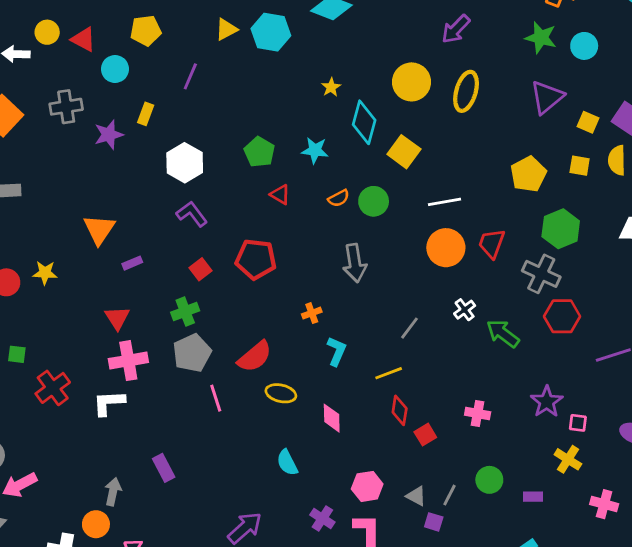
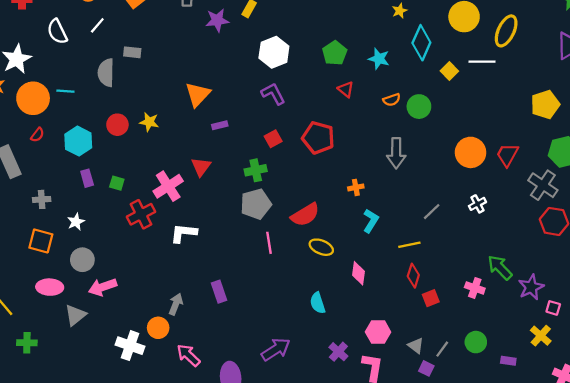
yellow square: (404, 152) -> (449, 71), size x0.7
white line: (444, 202) -> (482, 62), moved
green arrow: (503, 333) -> (500, 267), moved
pink cross: (128, 361) -> (168, 186), moved, turned -32

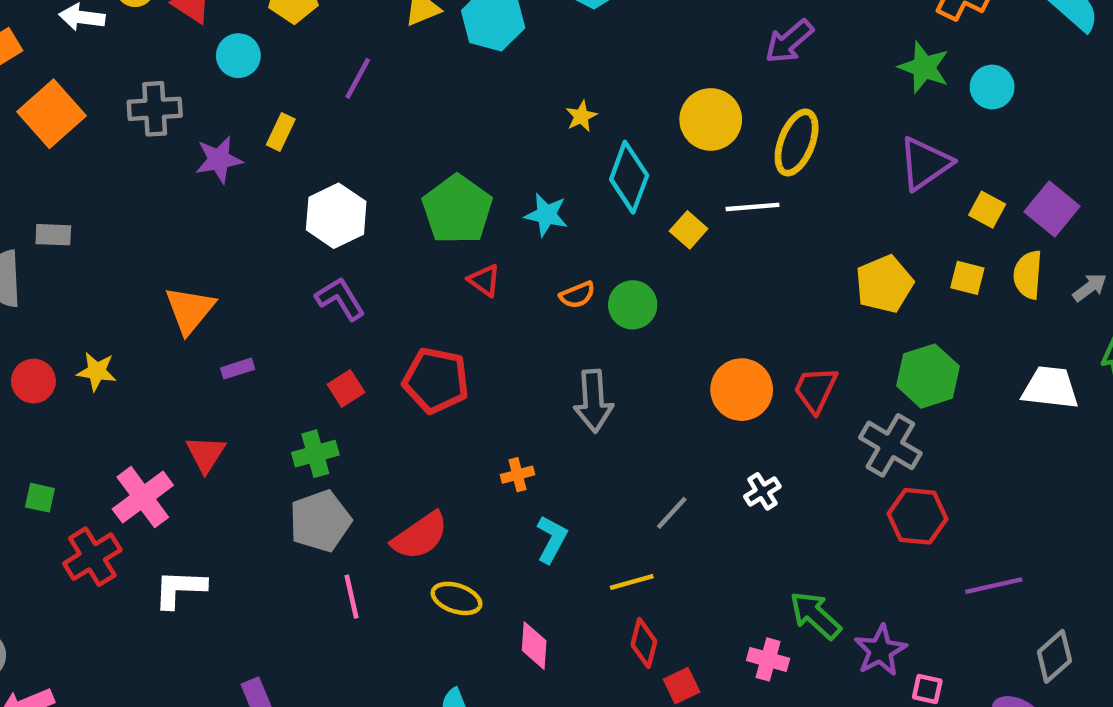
green pentagon: (335, 53) -> (457, 209), size x1.4

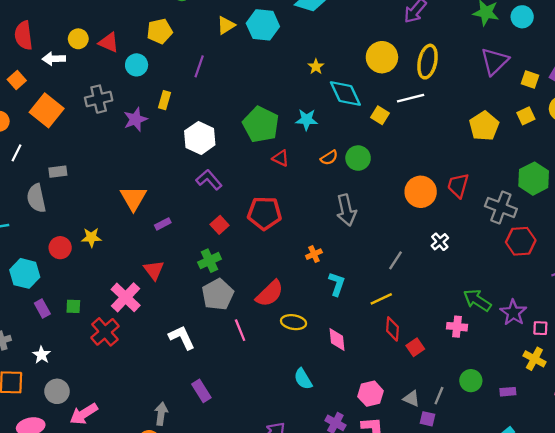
cyan diamond: (629, 177) -> (345, 93), turned -36
yellow square: (967, 278) -> (526, 116), turned -30
green hexagon: (928, 376) -> (534, 179), moved
white L-shape: (180, 589) -> (182, 338), moved, turned 72

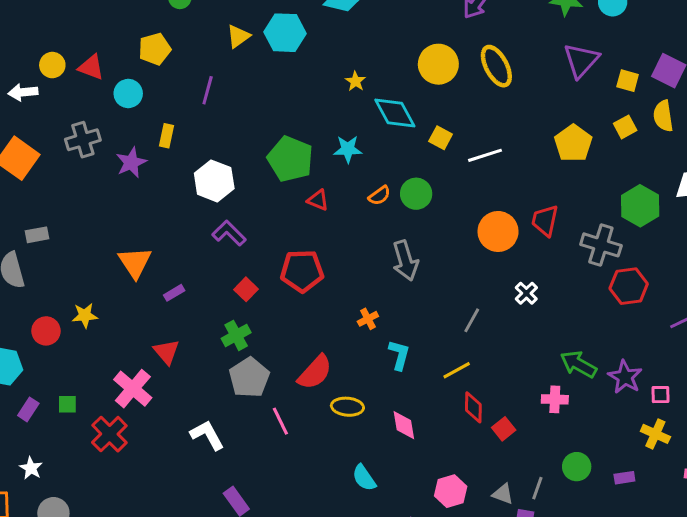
yellow ellipse: (428, 62) -> (496, 66), turned -36
white line: (411, 98) -> (485, 155), moved
purple rectangle: (42, 309) -> (28, 409), turned 66

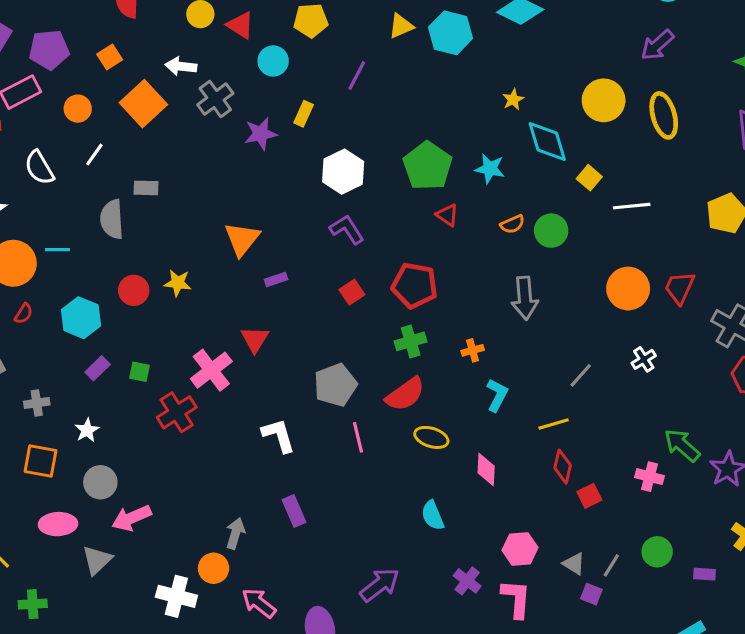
white arrow: (23, 92) -> (181, 66), moved
gray cross: (83, 140) -> (215, 99), turned -32
green cross: (236, 335) -> (411, 341), moved

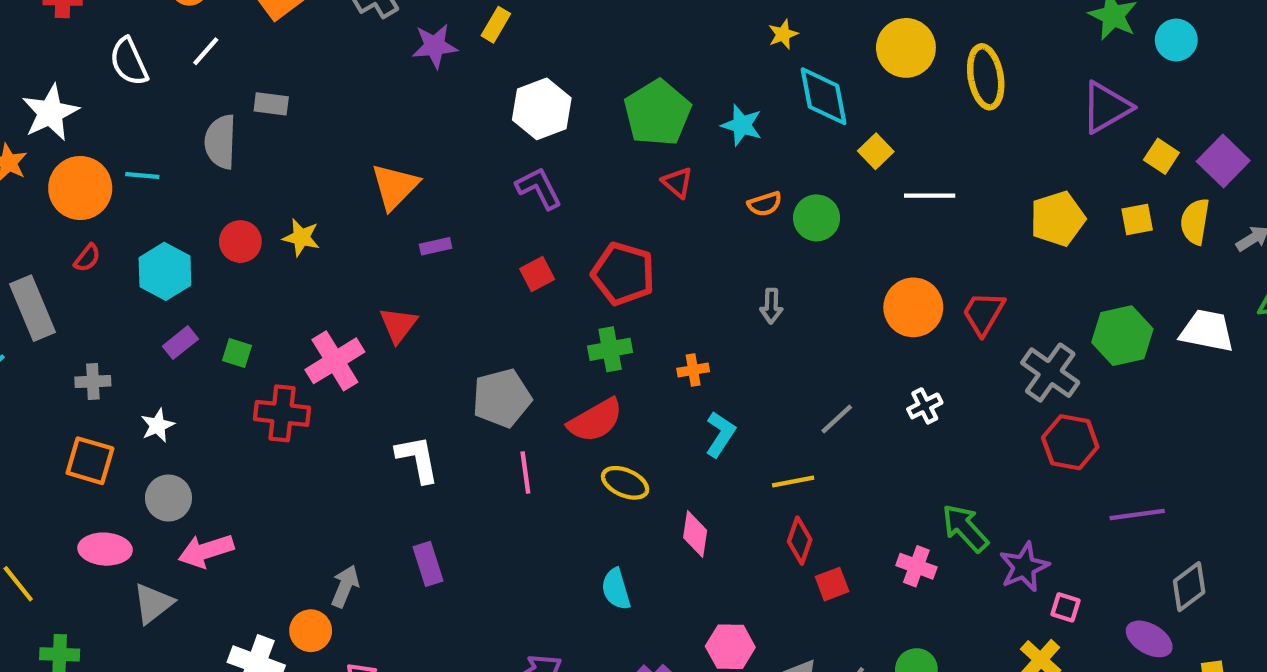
gray arrow: (525, 298) -> (771, 306), size x0.6
red cross: (177, 412) -> (282, 413), turned 33

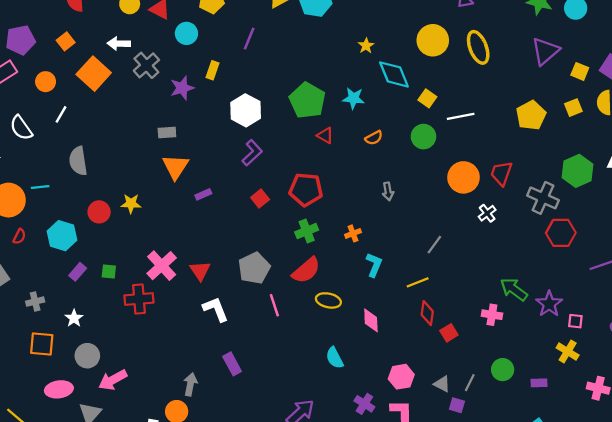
gray rectangle: (271, 104) -> (167, 133), moved
purple L-shape: (539, 188) -> (252, 153), turned 85
green circle: (817, 218) -> (423, 137), moved
red triangle: (398, 325) -> (200, 271), moved
white cross: (925, 406) -> (487, 213), moved

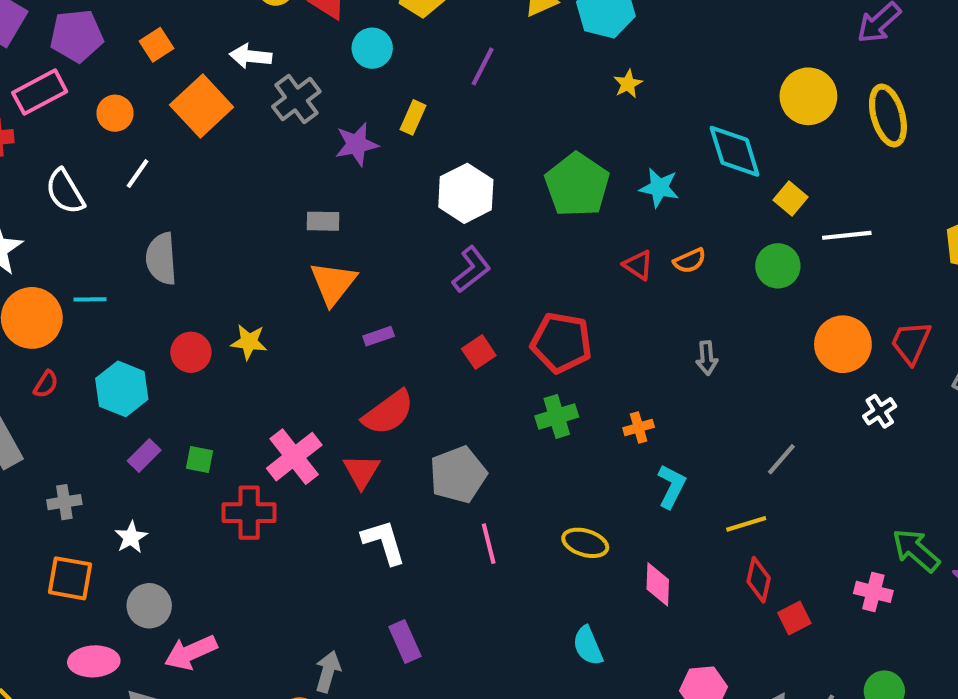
yellow star: (366, 46) -> (628, 84), moved
red triangle: (325, 135) -> (638, 265), moved
red semicircle: (306, 270) -> (388, 413), moved

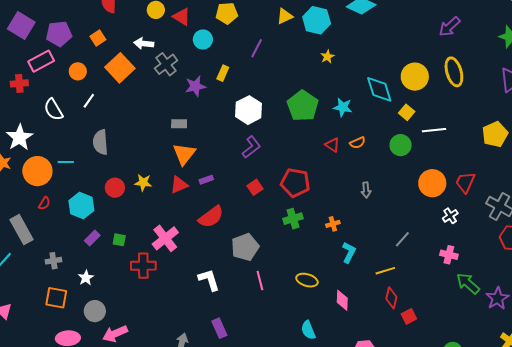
yellow circle: (808, 96) -> (415, 77), moved
red triangle: (362, 471) -> (179, 185), moved, turned 36
pink cross: (873, 592) -> (449, 255), moved

